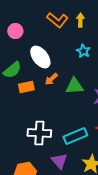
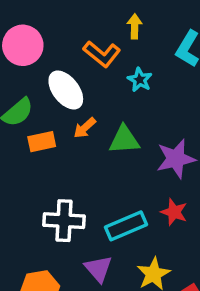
orange L-shape: (57, 20) -> (102, 54), moved
pink circle: (15, 31) -> (23, 45), size x1.5

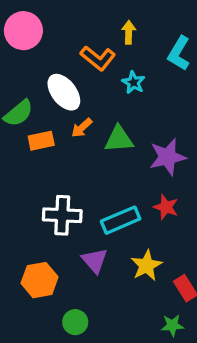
pink circle: (23, 45) -> (23, 31), moved

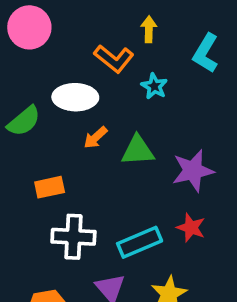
white ellipse: (64, 92) -> (75, 97), turned -51
orange rectangle: (41, 141) -> (50, 187), moved

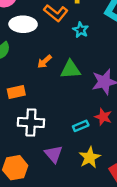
white ellipse: (75, 97) -> (23, 24), moved
cyan rectangle: (140, 242) -> (81, 126), moved, size x0.6

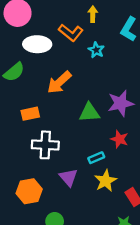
orange arrow: (45, 62) -> (59, 82), size x1.6
green triangle: (70, 69) -> (89, 113), moved
cyan rectangle: (81, 126) -> (96, 158), moved

